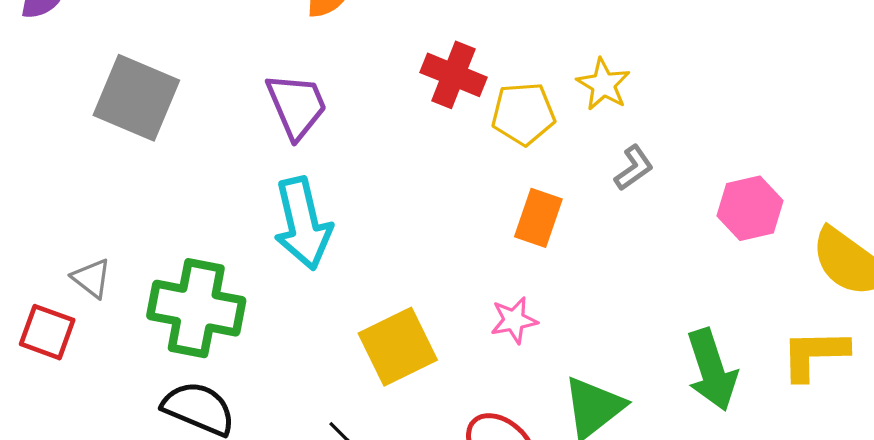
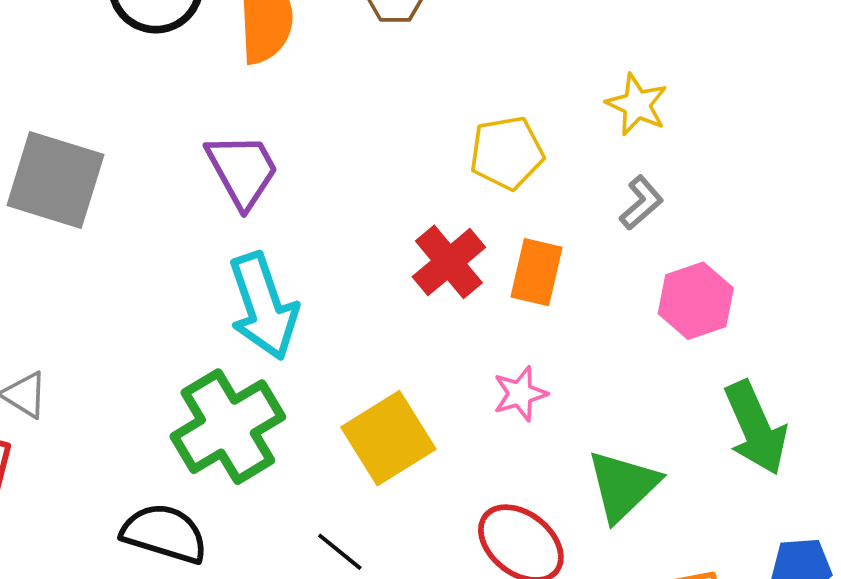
red cross: (453, 75) -> (449, 262), moved, turned 34
yellow star: (603, 84) -> (637, 105), moved
pink hexagon: (750, 208) -> (696, 301), moved
green cross: (196, 308) -> (228, 427), moved, turned -36

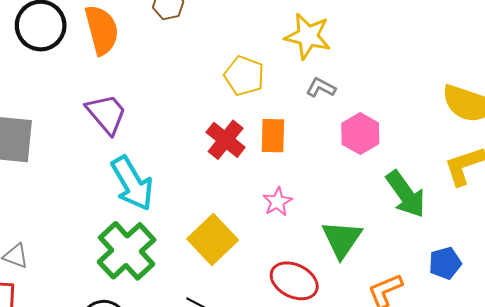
yellow star: (637, 105) -> (308, 36), size x1.4
yellow pentagon: (507, 153) -> (244, 76), turned -30
gray L-shape: (641, 203) -> (321, 88), turned -100

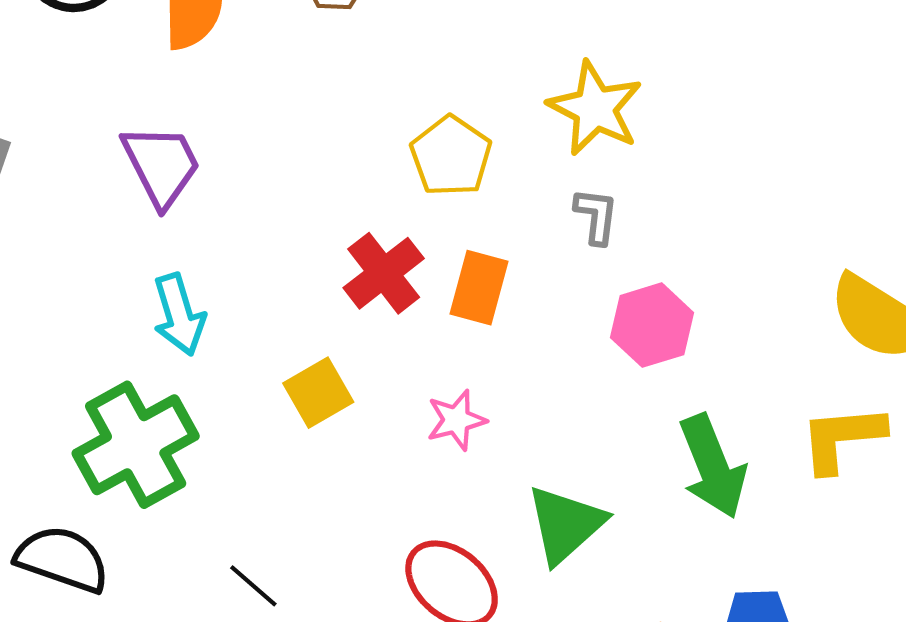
gray L-shape: (321, 88) -> (596, 216), turned 56
cyan arrow: (132, 183) -> (179, 315), size x0.7
yellow square: (213, 239) -> (318, 393), moved, size x0.7

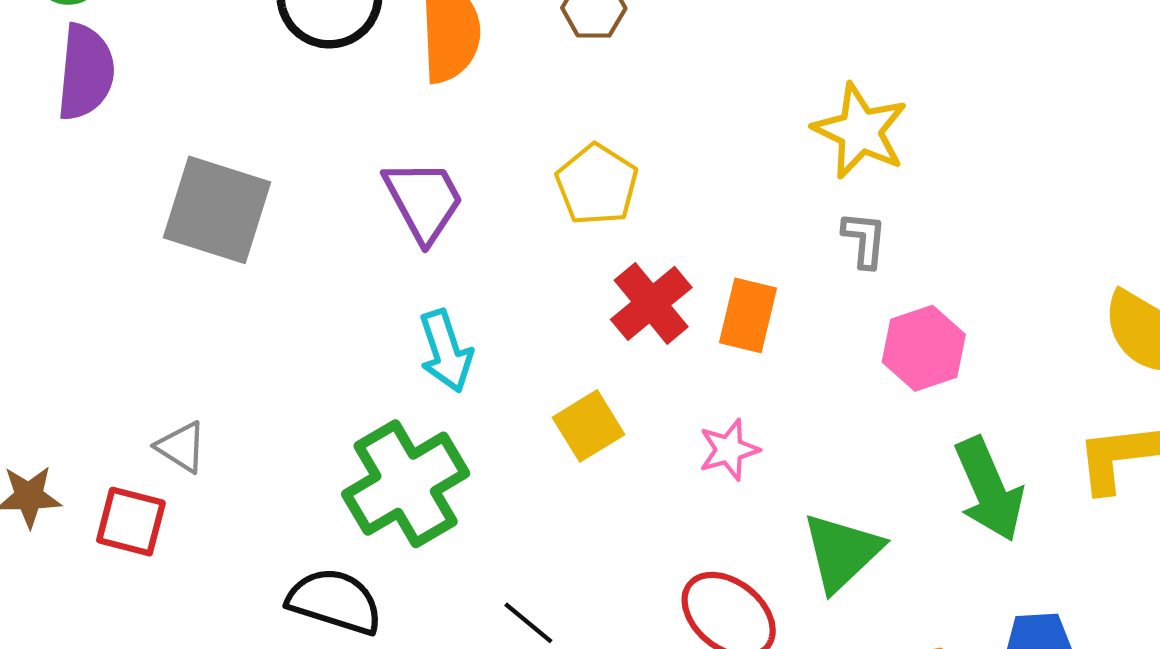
yellow pentagon: (451, 156) -> (597, 185), moved

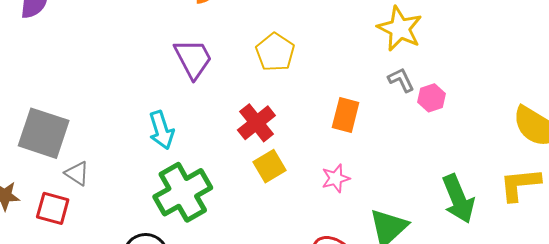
gray square: (217, 210) -> (44, 133), moved
gray L-shape: (864, 240) -> (401, 80), turned -32
red cross: (651, 303) -> (256, 123), moved
pink hexagon: (924, 348) -> (432, 98), moved, size x0.7
cyan arrow: (446, 351) -> (161, 130), moved

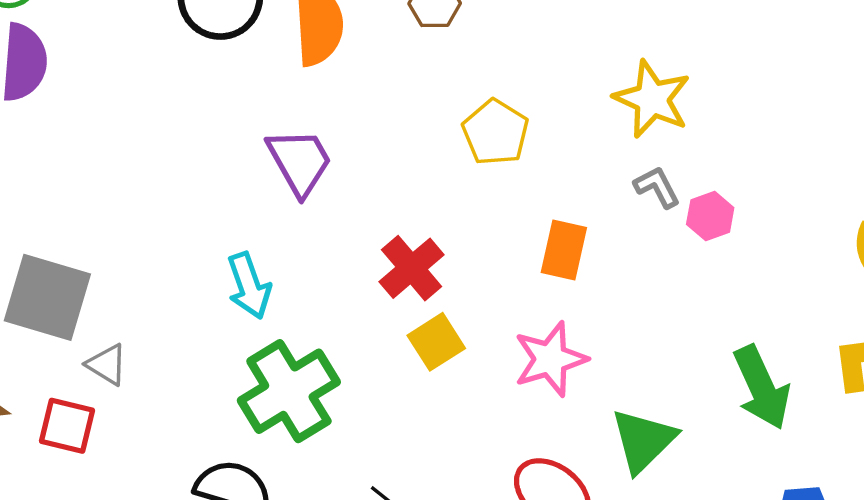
yellow pentagon: (275, 52) -> (495, 132), moved
pink star: (336, 178) -> (550, 359), size x1.5

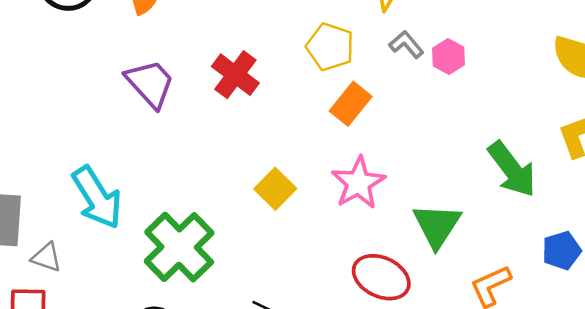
yellow pentagon: (495, 132) -> (330, 47), moved
orange rectangle: (564, 250) -> (351, 104), turned 39
red cross: (412, 268) -> (235, 75), moved
cyan arrow: (249, 286) -> (97, 198), moved, size x1.4

